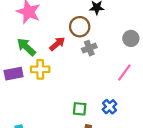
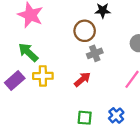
red arrow: (57, 44) -> (82, 79), moved
purple rectangle: (14, 74) -> (15, 80), turned -30

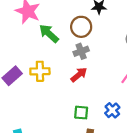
green arrow: (28, 52) -> (49, 33), moved
gray cross: (95, 53) -> (81, 51), moved

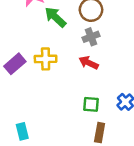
red arrow: (79, 75) -> (89, 63), turned -114

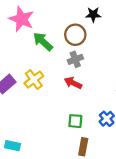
yellow cross: (46, 59) -> (34, 80), turned -36
cyan rectangle: (22, 131) -> (13, 146), turned -64

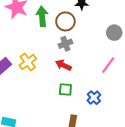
green arrow: (43, 41) -> (42, 16), moved, turned 42
green square: (75, 121) -> (65, 90), moved

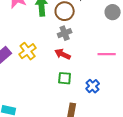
gray circle: (114, 33) -> (113, 12), moved
pink line: (108, 65) -> (107, 54), turned 54

